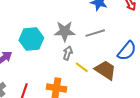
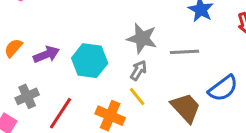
cyan hexagon: (31, 39) -> (90, 61), moved
yellow line: (82, 67) -> (137, 97), moved

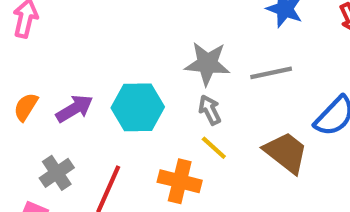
gray arrow: (138, 70) -> (210, 110), turned -48

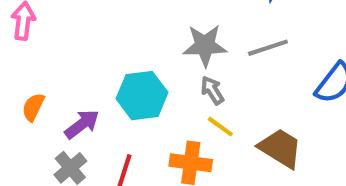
purple arrow: (74, 109) -> (82, 124), moved
brown trapezoid: (286, 152) -> (280, 148), moved

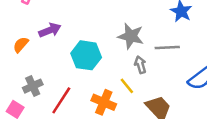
gray arrow: (212, 90) -> (140, 65), moved
purple arrow: (82, 124) -> (50, 30), moved

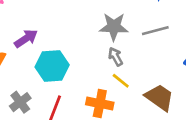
cyan hexagon: (86, 55) -> (52, 66), moved
gray arrow: (140, 65) -> (116, 57), moved

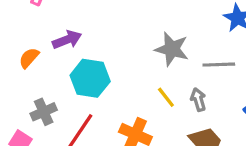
gray arrow: (116, 57) -> (198, 100), moved
yellow line: (121, 81) -> (166, 97), moved

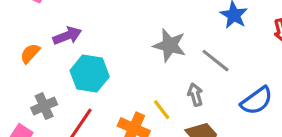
gray line: (219, 65) -> (215, 61), turned 40
yellow line: (166, 97) -> (162, 110), moved

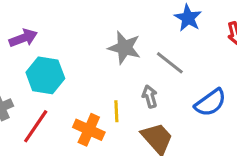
yellow line: (162, 110) -> (116, 111), turned 35

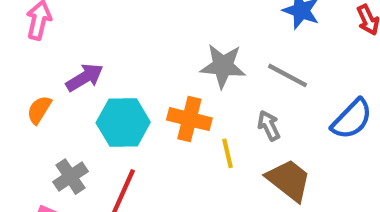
orange cross: (89, 130) -> (189, 119), moved

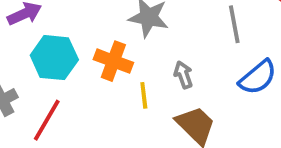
gray line: (288, 75) -> (234, 24), moved, turned 45

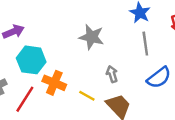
orange cross: (113, 61) -> (54, 83), moved
yellow line: (144, 95) -> (87, 96), moved, turned -56

